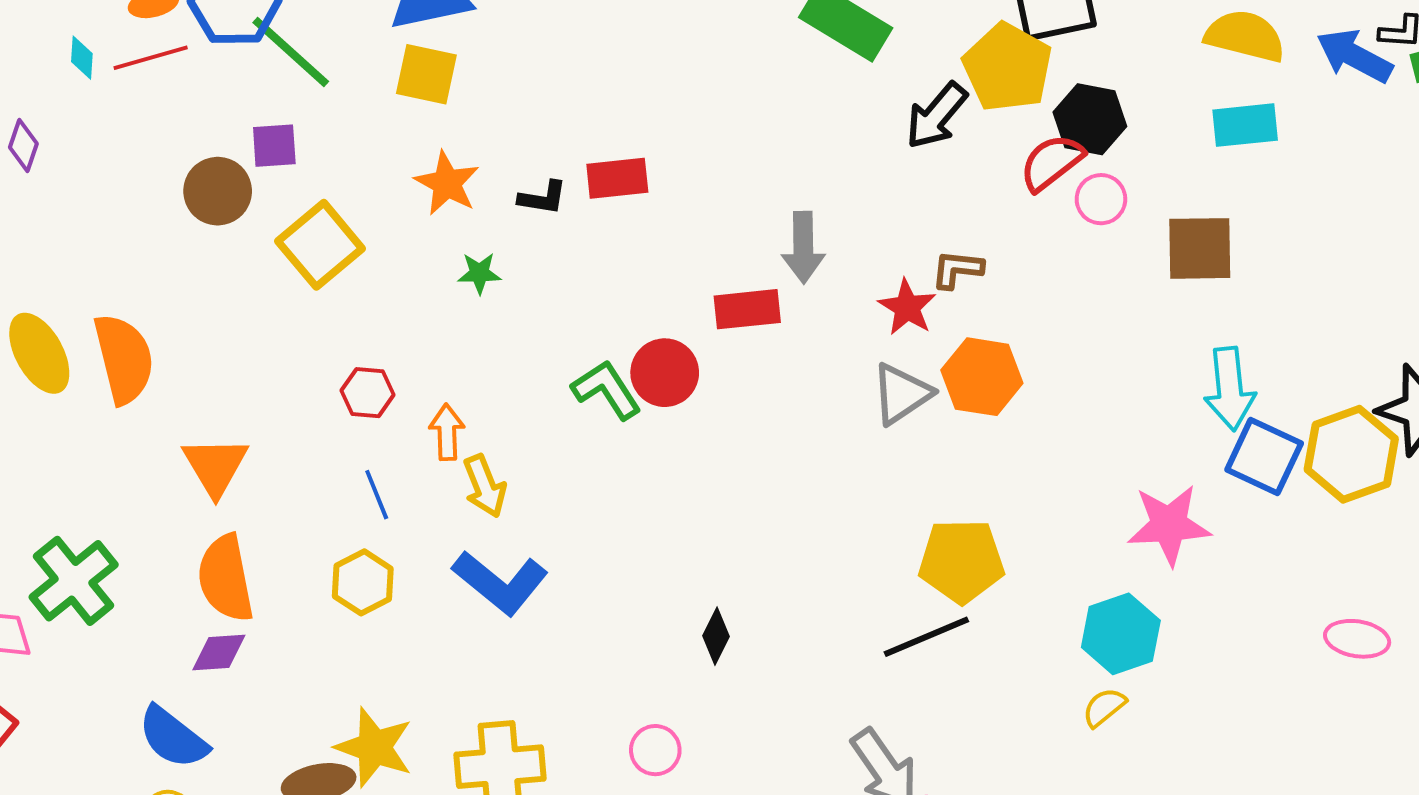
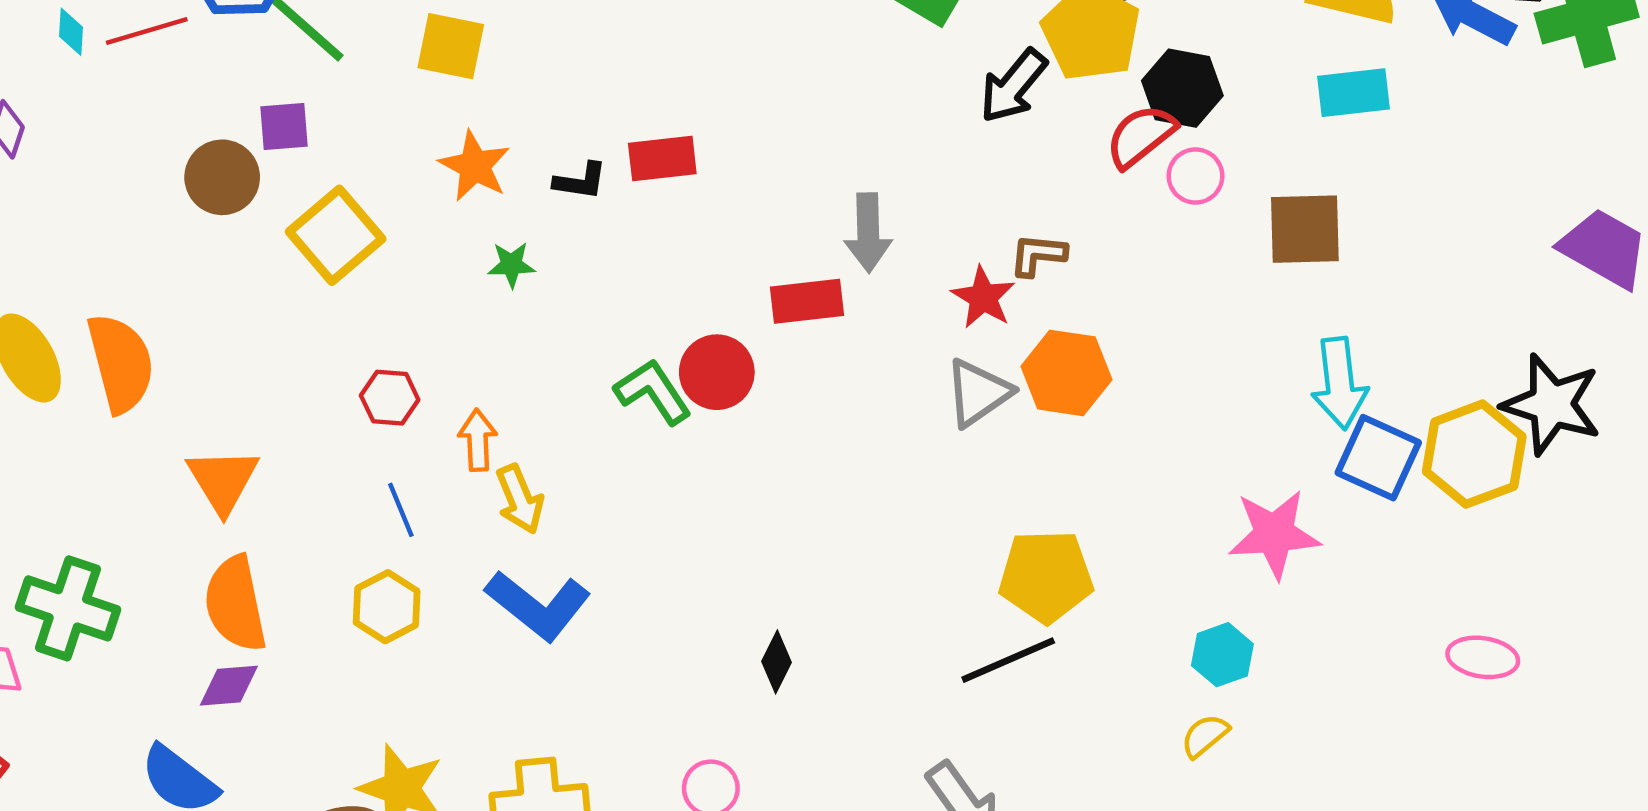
green cross: (74, 581) -> (68, 608), turned -32
cyan hexagon: (1121, 634) -> (1222, 655), size x0.7

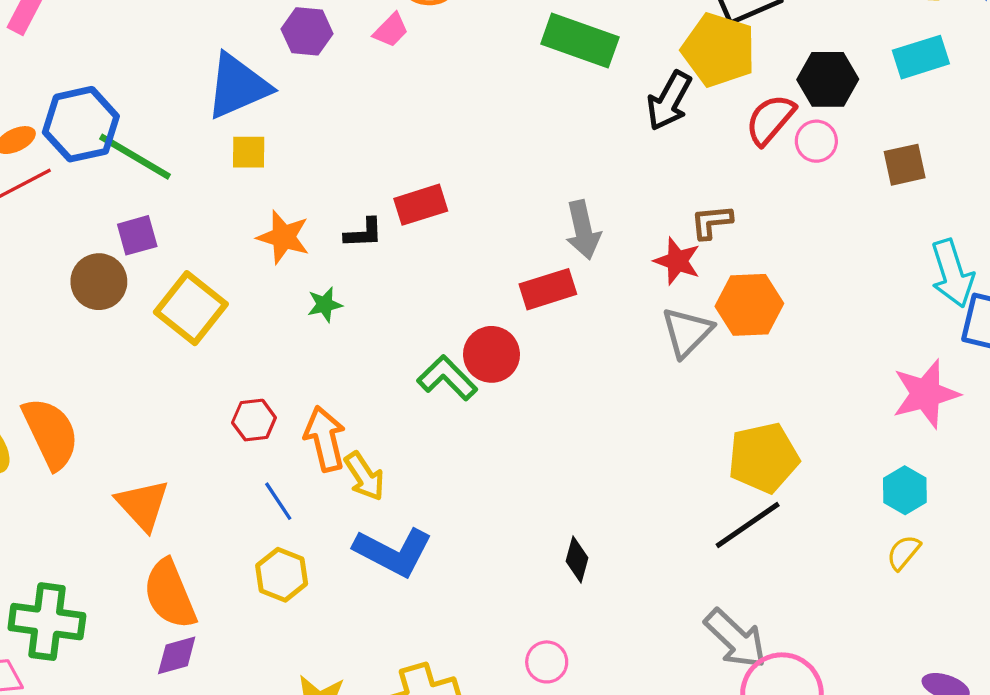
yellow square: (451, 46) -> (249, 152), size x0.7
black hexagon: (1182, 88) -> (828, 79), moved
brown square: (1305, 229) -> (905, 165), size x0.7
orange arrow: (478, 440) -> (325, 439), size x1.4

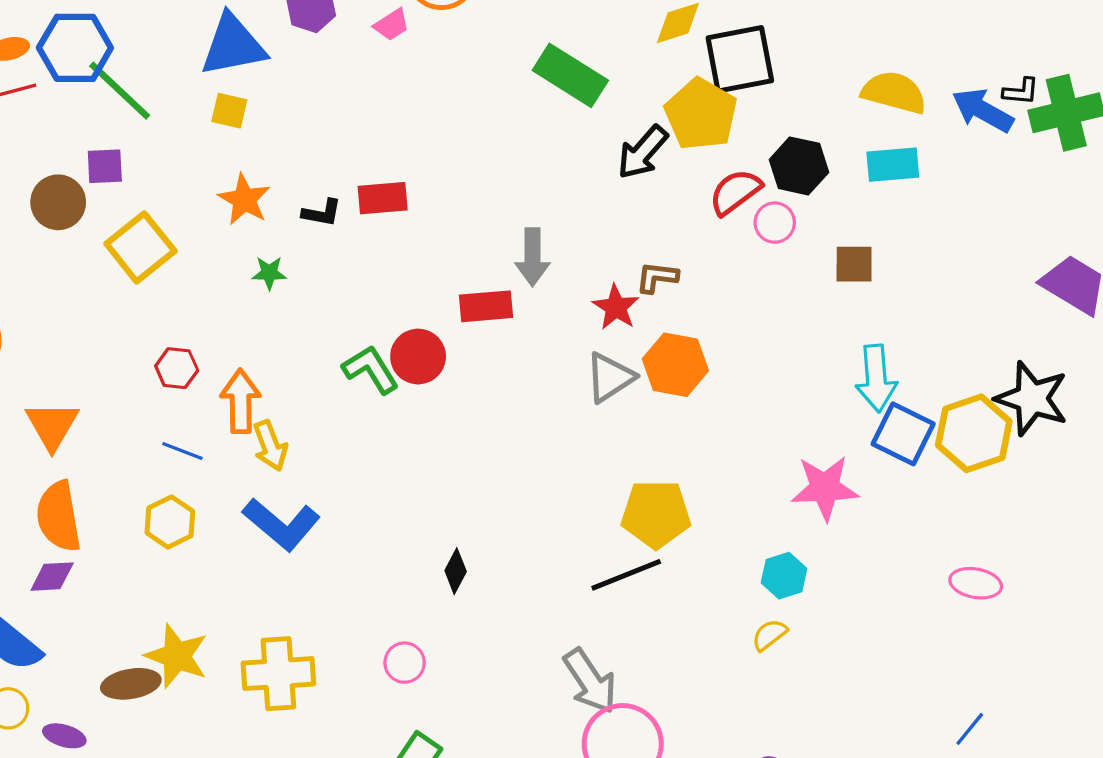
blue line: (278, 501) -> (182, 451), turned -48

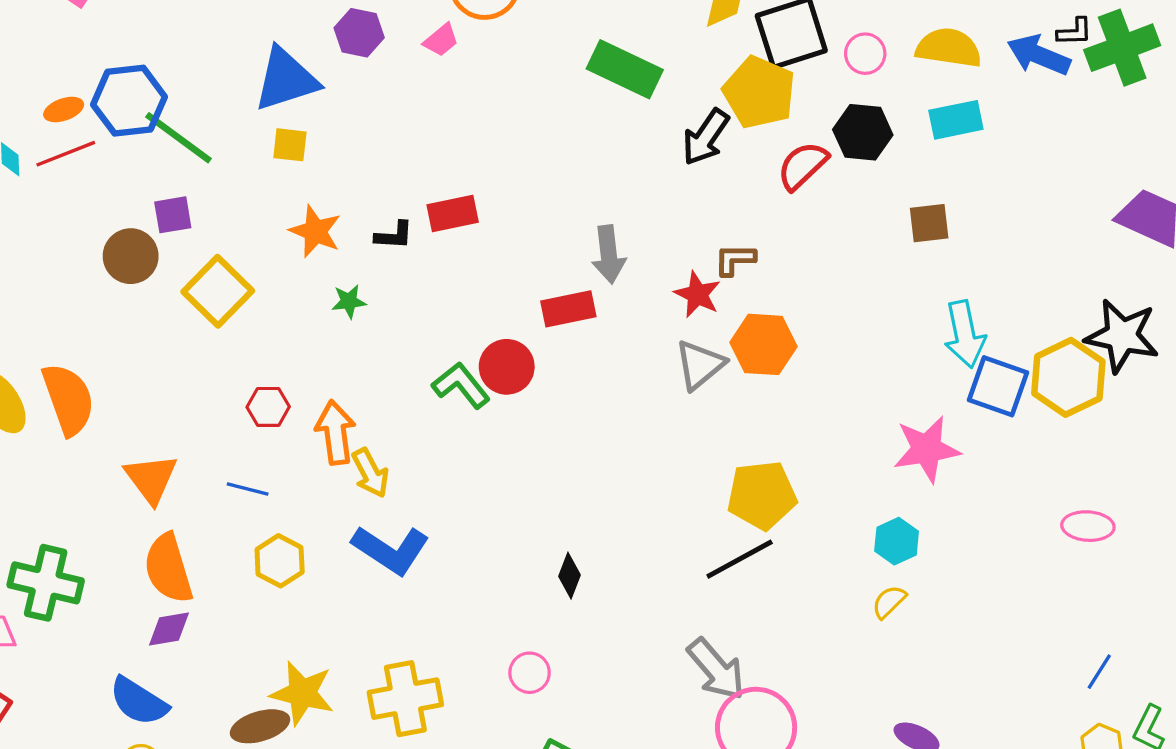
pink circle: (775, 223) -> (865, 54), moved
blue line: (182, 451) -> (248, 489), moved

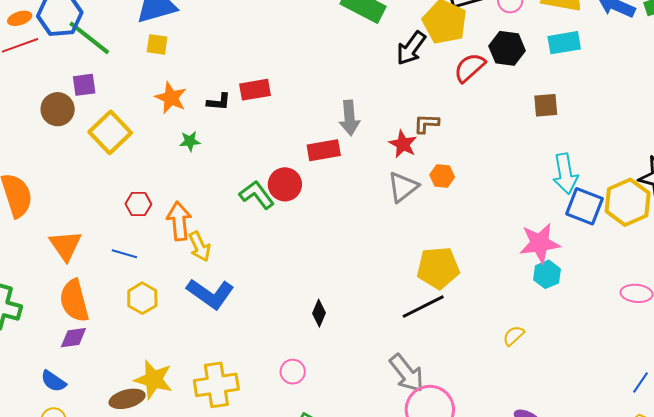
orange hexagon: (763, 344) -> (442, 176), size x0.6
cyan hexagon: (897, 541) -> (547, 274), moved
blue semicircle: (139, 701) -> (53, 381), size x0.7

